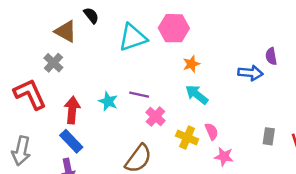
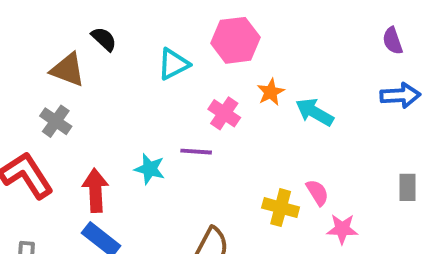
cyan triangle: (133, 37) -> (173, 64), size x0.7
purple semicircle: (271, 56) -> (393, 41), moved
blue arrow: (251, 73) -> (400, 95), moved
cyan arrow: (197, 95) -> (315, 112), moved
pink cross: (155, 116) -> (224, 113), moved

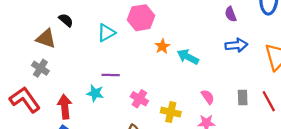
pink cross: (224, 113) -> (139, 99), moved
purple line: (196, 152) -> (111, 75), moved
pink semicircle: (317, 193) -> (208, 97), moved

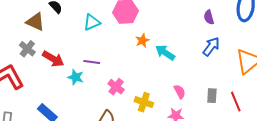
blue arrow: (236, 45) -> (211, 47), turned -54
red arrow: (65, 107) -> (53, 59), moved, turned 120

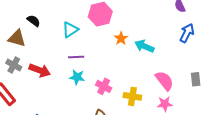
purple line: (92, 62) -> (76, 57), moved
cyan star: (76, 77) -> (77, 77), moved
pink semicircle: (180, 92) -> (164, 81), size x1.5

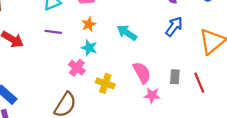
orange star: (121, 38) -> (89, 24), moved
cyan star: (77, 77) -> (89, 48), moved
pink star: (165, 104) -> (152, 95), moved

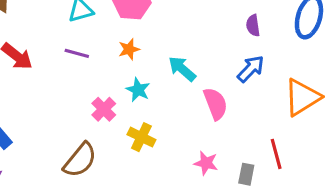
cyan star: (89, 48) -> (138, 90), moved
pink semicircle: (142, 73) -> (215, 104), moved
gray rectangle: (175, 77) -> (246, 174), moved

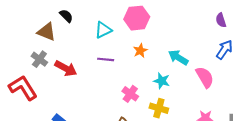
cyan star: (138, 90) -> (162, 81), moved

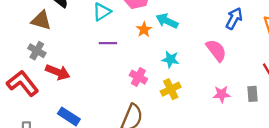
cyan arrow: (178, 58) -> (167, 21), moved
red arrow: (66, 68) -> (58, 72), moved
yellow cross: (159, 108) -> (171, 89), turned -36

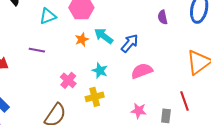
blue arrow: (234, 18) -> (130, 43), moved
purple line: (108, 43) -> (37, 50), moved
pink semicircle: (216, 50) -> (142, 71), turned -85

